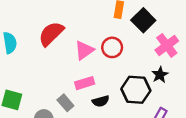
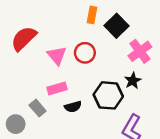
pink triangle: (84, 50) -> (57, 55), turned -35

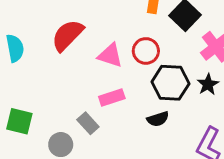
pink triangle: (57, 55) -> (110, 55), turned -30
black hexagon: (108, 95) -> (170, 83), moved
black semicircle: (73, 107) -> (158, 119), moved

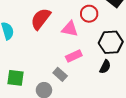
red circle: (146, 51) -> (89, 14), moved
black semicircle: (158, 119) -> (105, 67), turned -40

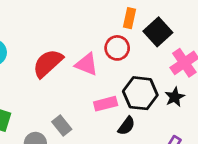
red semicircle: (41, 19) -> (48, 63), moved
pink rectangle: (74, 56) -> (106, 104), moved

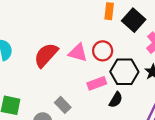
red circle: (117, 48) -> (103, 51), moved

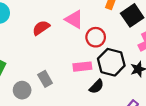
pink triangle: (78, 53) -> (74, 19), moved
red semicircle: (46, 55) -> (41, 28), size x0.7

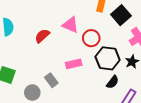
pink rectangle: (82, 67) -> (74, 64), moved
black semicircle: (96, 87) -> (113, 82), moved

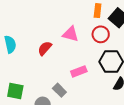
red circle: (91, 38) -> (101, 34), moved

